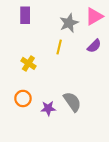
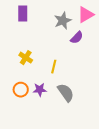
purple semicircle: (94, 46) -> (77, 38), moved
yellow line: (59, 47) -> (54, 67), moved
purple star: (48, 108) -> (40, 90), moved

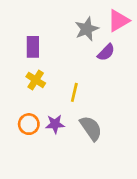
purple rectangle: (23, 14) -> (33, 47), moved

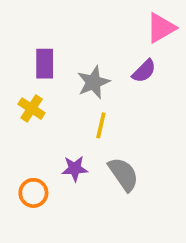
gray star: (87, 29) -> (93, 82), moved
yellow cross: (36, 80) -> (32, 109), moved
orange circle: (29, 124) -> (33, 193), moved

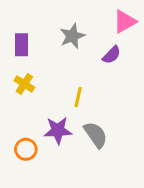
purple rectangle: (45, 64) -> (21, 45), moved
gray star: (93, 82) -> (72, 36), moved
purple star: (75, 169) -> (58, 130), size x1.4

